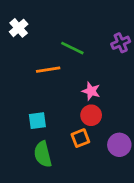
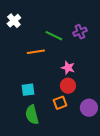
purple cross: (121, 43) -> (80, 32), moved

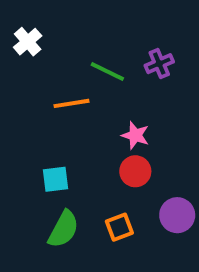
orange square: (60, 103) -> (119, 227), moved
green semicircle: (32, 115) -> (63, 229), turned -138

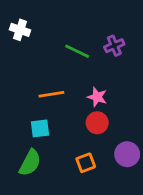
white cross: (28, 42) -> (20, 30), turned -30
orange line: (71, 103) -> (51, 94), moved
green semicircle: (63, 229) -> (30, 163), moved

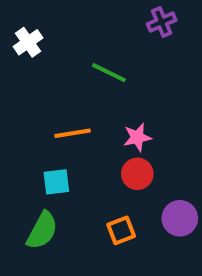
white cross: (20, 30) -> (28, 42), turned 36
purple cross: (114, 46) -> (162, 22), moved
pink star: (97, 97) -> (137, 137), turned -30

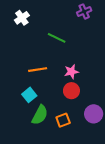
white cross: (28, 42) -> (22, 18), moved
cyan square: (56, 182) -> (29, 95), turned -32
green semicircle: (42, 230) -> (40, 115), moved

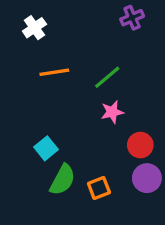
green line: (57, 38) -> (107, 77), moved, turned -66
orange line: (38, 70) -> (54, 72), moved
red circle: (71, 91) -> (140, 145), moved

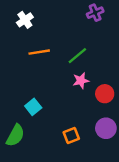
red circle: (140, 145) -> (105, 94), moved
green semicircle: (63, 180) -> (15, 135), moved

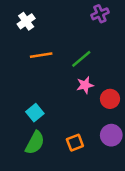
green semicircle: (15, 135) -> (35, 143), moved

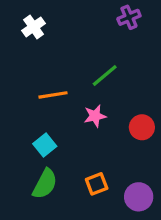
orange line: (41, 55) -> (53, 95), moved
pink star: (85, 85) -> (95, 116), moved
purple circle: (111, 135) -> (139, 197), moved

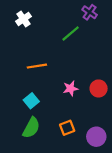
purple cross: (129, 17) -> (90, 12), turned -32
green line: (105, 76) -> (71, 34), moved
pink star: (95, 116) -> (71, 88), moved

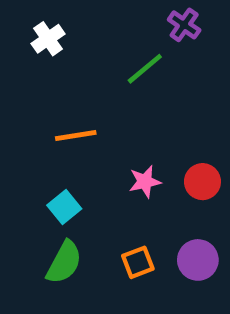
purple circle: (96, 137) -> (198, 260), moved

